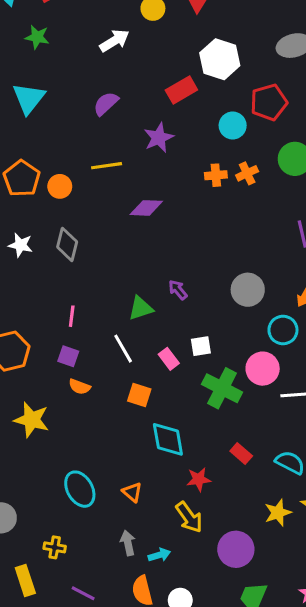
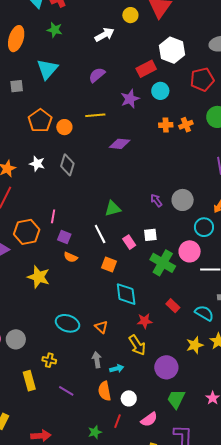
cyan circle: (233, 126) -> (160, 91), moved
purple arrow: (178, 290) -> (156, 200), moved
pink line: (72, 316) -> (53, 216), moved
cyan ellipse: (80, 489) -> (67, 323), turned -45

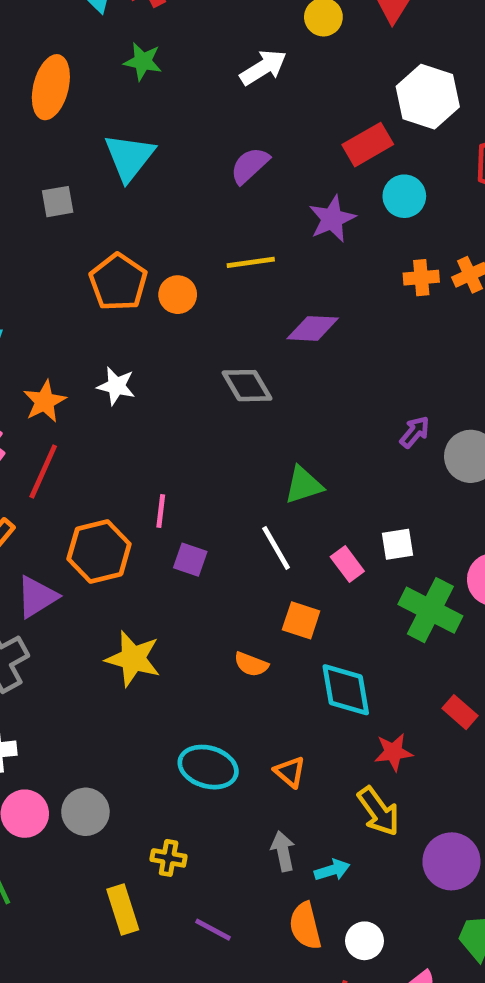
gray diamond: (67, 165) -> (247, 386), moved, turned -45
purple arrow: (156, 200) -> (415, 432), moved, turned 80
orange semicircle: (71, 257) -> (251, 664), moved

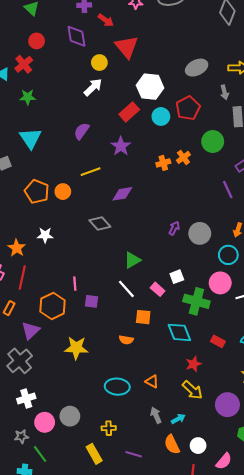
white arrow: (263, 67) -> (93, 87), moved
cyan circle: (404, 196) -> (161, 116), moved
cyan diamond: (346, 690) -> (179, 332), moved

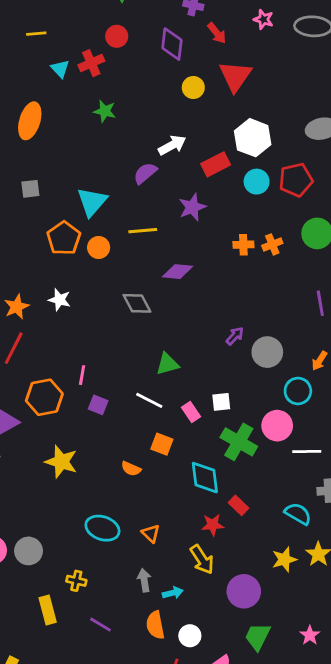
white arrow: (93, 87) -> (172, 145), moved
green star: (28, 97) -> (105, 111), moved
cyan triangle: (30, 138) -> (92, 202), moved
white line: (126, 289) -> (149, 400), turned -36
red rectangle: (218, 341) -> (239, 505), moved

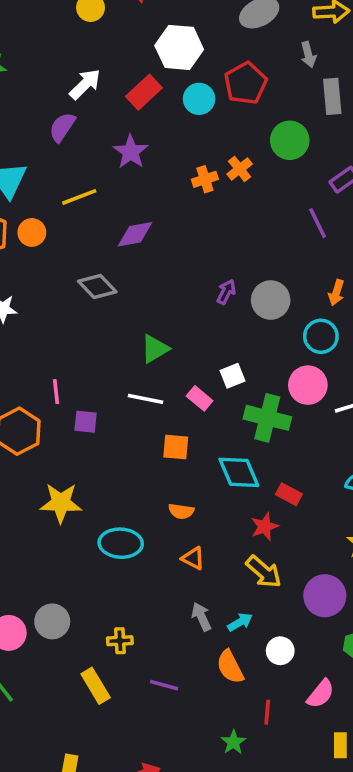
orange semicircle: (131, 469) -> (181, 511), moved
cyan ellipse: (102, 528) -> (121, 543), moved
white circle: (190, 636) -> (280, 651), moved

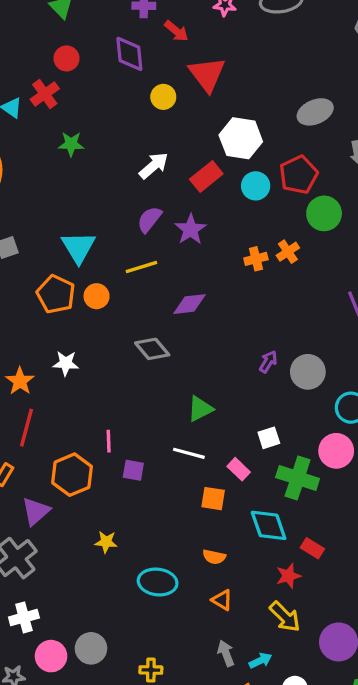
purple semicircle: (62, 127) -> (149, 219), moved
green circle: (290, 140) -> (324, 213), moved
pink rectangle: (200, 398) -> (239, 469), moved
yellow star: (61, 503) -> (106, 542), size x0.6

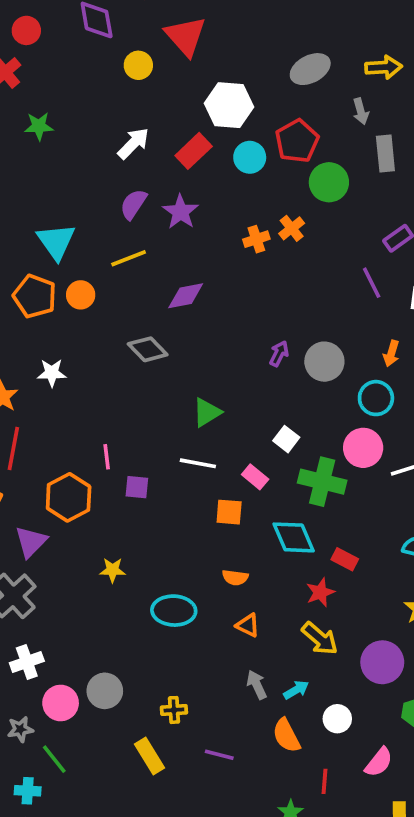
white square: (269, 438) -> (286, 439), turned -30

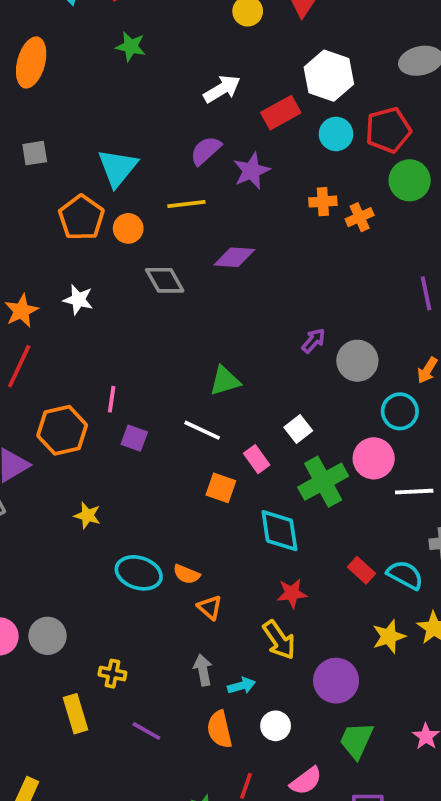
orange cross: (256, 239) -> (323, 202), moved
gray diamond: (148, 349) -> (165, 280), moved
green cross: (322, 482) -> (323, 482), turned 33
red rectangle: (345, 559) -> (361, 570), moved
orange semicircle: (235, 577) -> (187, 574), moved

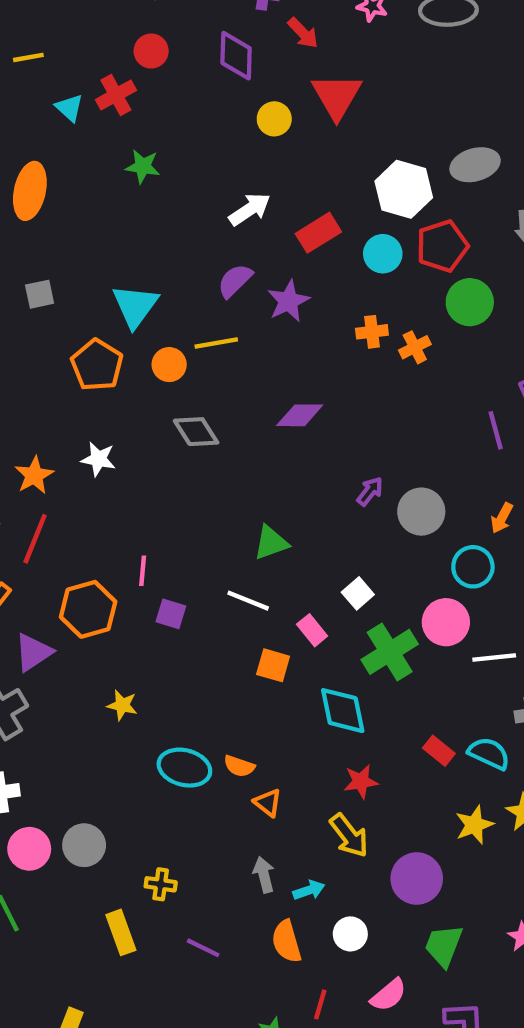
white hexagon: (329, 76) -> (404, 189), moved
orange circle: (128, 228) -> (169, 365), moved
purple diamond: (234, 257) -> (300, 415), moved

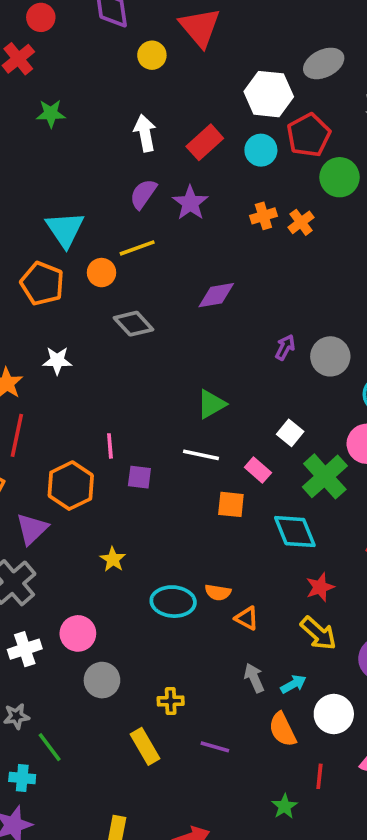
white arrow: (250, 209) -> (145, 133), turned -57
yellow star: (122, 705) -> (113, 559), turned 30
pink circle: (29, 849) -> (78, 633), moved
white circle: (350, 934) -> (334, 714), size x1.4

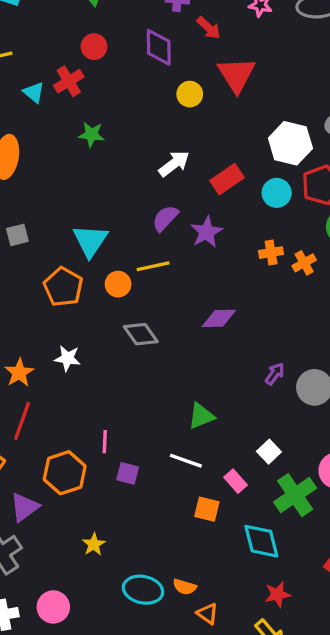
white arrow: (145, 133) -> (174, 164), turned 56

